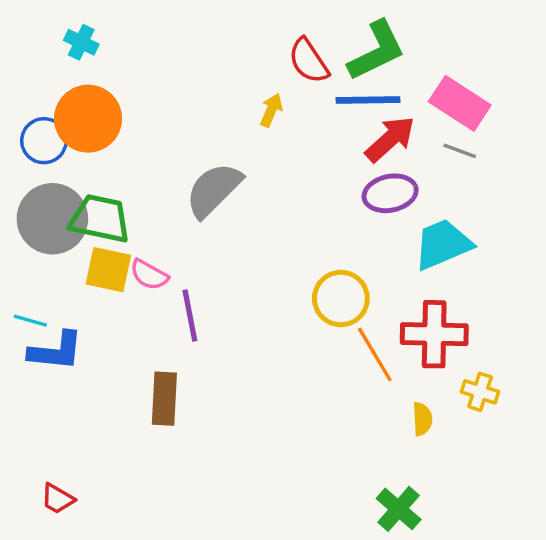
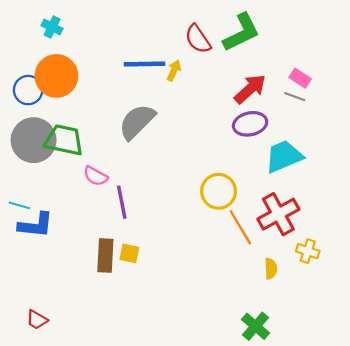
blue line: (368, 100) -> (145, 64), moved
pink rectangle: (460, 103) -> (300, 78), moved, size x0.6
yellow square: (108, 270) -> (129, 253), moved, size x0.7
red cross: (434, 334) -> (278, 214), turned -30

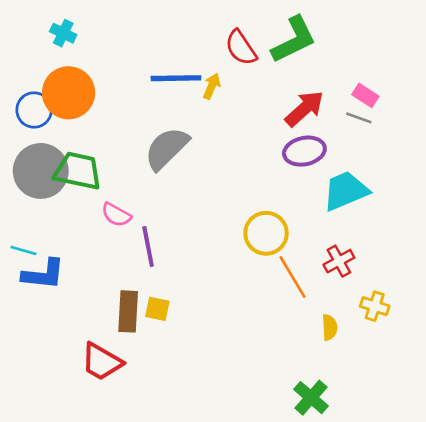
red cross: (278, 214) -> (339, 261), size x0.6
red trapezoid: (37, 320) -> (102, 362), moved, size x1.6

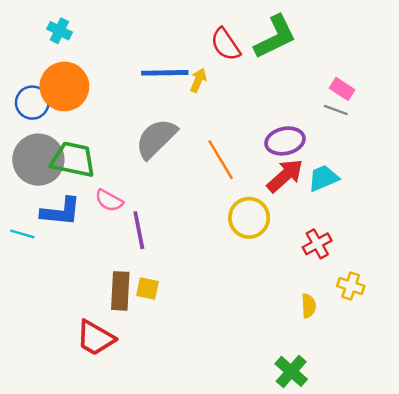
red arrow: (304, 109) -> (285, 176), moved
cyan trapezoid: (346, 191) -> (323, 178), size x0.7
blue L-shape: (43, 274) -> (61, 212), moved
orange line: (293, 277) -> (221, 160), moved

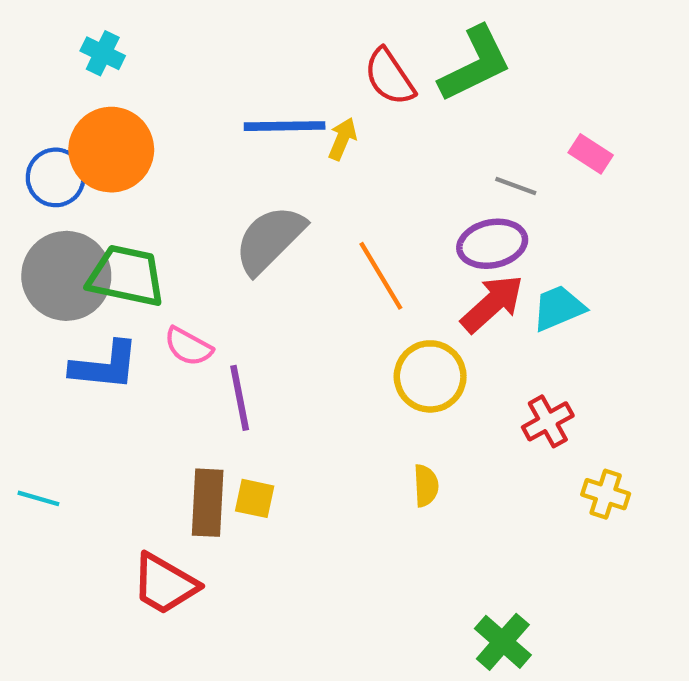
gray line: (336, 110) -> (516, 186), moved
cyan line: (22, 234) -> (38, 498), moved
yellow semicircle: (309, 306) -> (426, 486), moved

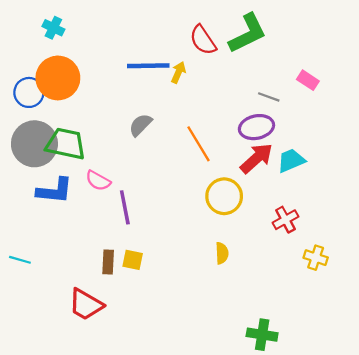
gray semicircle: (270, 239) -> (140, 125), size x0.6
brown rectangle: (208, 503) -> (108, 262), size x0.7
green cross: (503, 642) -> (262, 335), turned -32

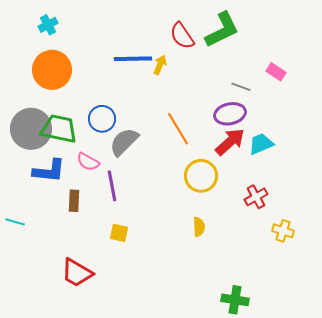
cyan cross: (53, 28) -> (48, 25), turned 36
blue circle: (29, 92) -> (102, 119), moved
gray semicircle: (140, 125) -> (124, 142), moved, size x1.4
cyan line: (20, 260) -> (15, 222), moved
brown rectangle: (108, 262) -> (74, 201), moved

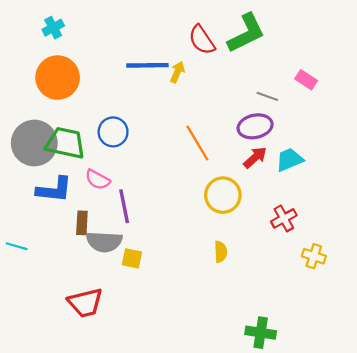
gray semicircle: (124, 142) -> (104, 242), moved, turned -132
red arrow: (230, 142) -> (255, 157), size x0.7
red trapezoid: (77, 273) -> (85, 303), turned -44

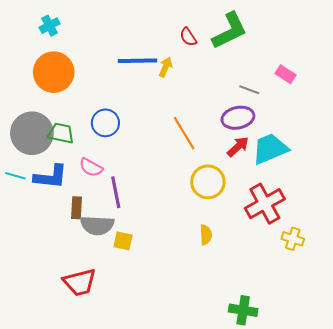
red semicircle: (202, 40) -> (188, 37), size x0.7
green trapezoid: (65, 143) -> (61, 133), size x0.7
cyan trapezoid: (289, 160) -> (270, 149), size x1.4
red cross: (284, 218) -> (265, 204), size x1.6
cyan line: (17, 246) -> (15, 176), moved

